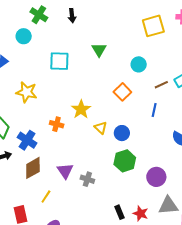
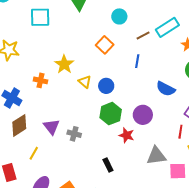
purple circle: (156, 177) -> (143, 115), moved
red star: (141, 213) -> (127, 135), moved

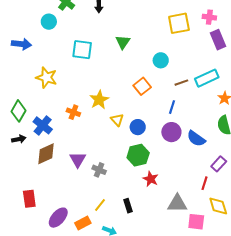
purple circle: (143, 115) -> (171, 132), moved
yellow line: (34, 153) -> (100, 205), moved

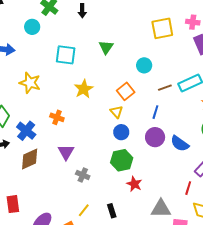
yellow star: (99, 100) -> (84, 89), moved
yellow triangle: (117, 120) -> (116, 112), moved
purple triangle: (78, 160) -> (66, 152), moved

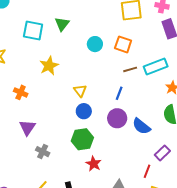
green triangle: (106, 47) -> (62, 24), moved
cyan circle: (144, 65) -> (95, 44), moved
orange square: (126, 91) -> (123, 44), moved, turned -36

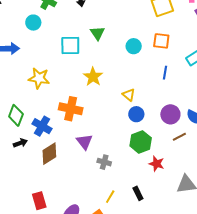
brown line: (130, 69) -> (179, 137), moved
orange cross: (21, 92) -> (71, 109), size x1.6
blue line: (119, 93) -> (165, 73), moved

